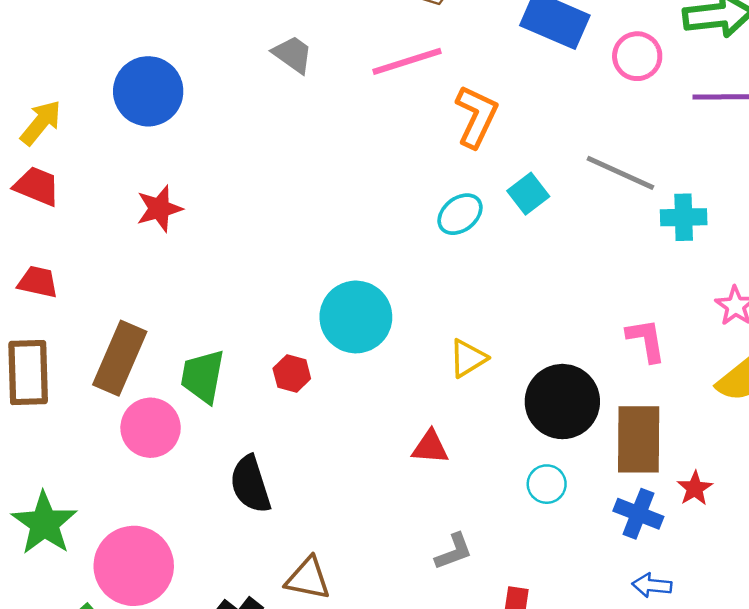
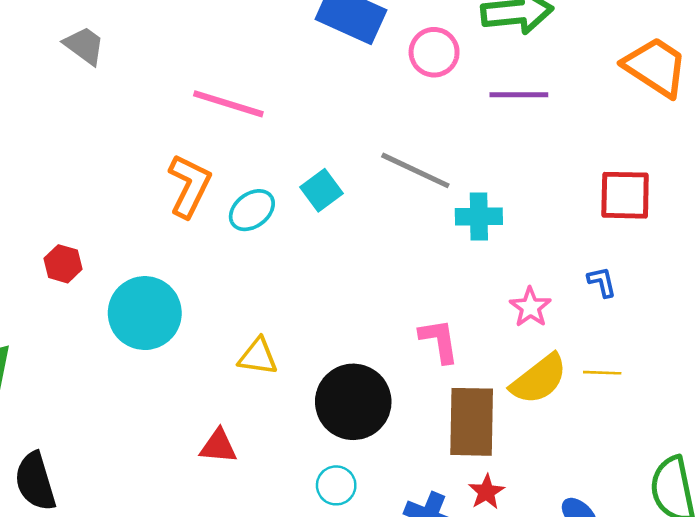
pink line: (407, 61) -> (228, 104), moved, turned 34
orange L-shape: (476, 116) -> (189, 186), moved
yellow triangle: (468, 358) -> (258, 357), turned 39
red hexagon: (292, 374) -> (63, 264), moved
brown rectangle: (639, 439) -> (472, 422), moved

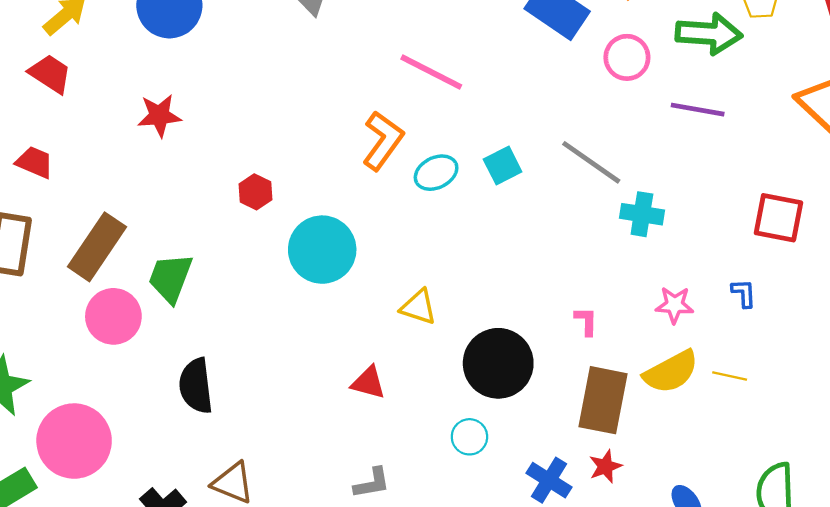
pink star: (530, 307) -> (674, 305), turned 30
pink L-shape: (439, 341) -> (586, 321), size x0.7

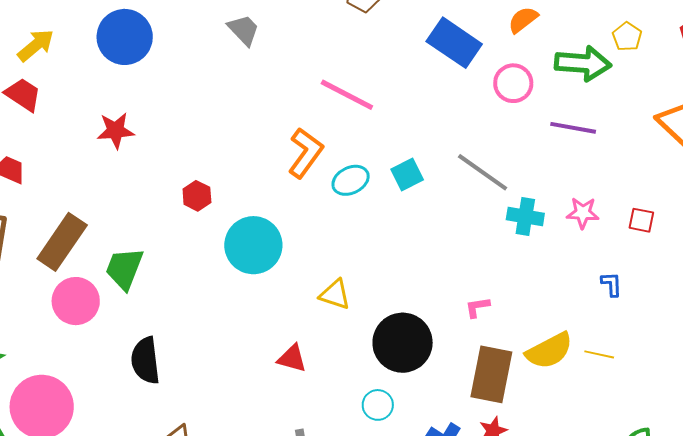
red square: (778, 218) -> (641, 220), size x0.6
pink star: (674, 305) -> (583, 213), moved
pink L-shape: (586, 321) -> (477, 307), turned -100

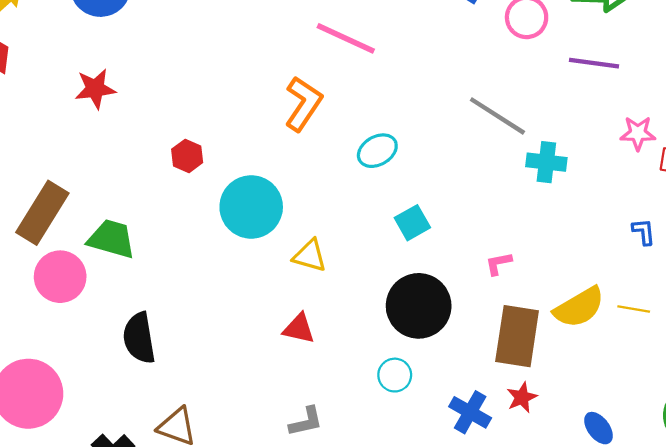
cyan square: (407, 175) -> (412, 223), moved
cyan ellipse: (351, 180) -> (377, 151), moved
pink star: (583, 213) -> (638, 133), moved
green trapezoid: (124, 269) -> (111, 239), turned 87
yellow triangle: (335, 294) -> (310, 256), moved

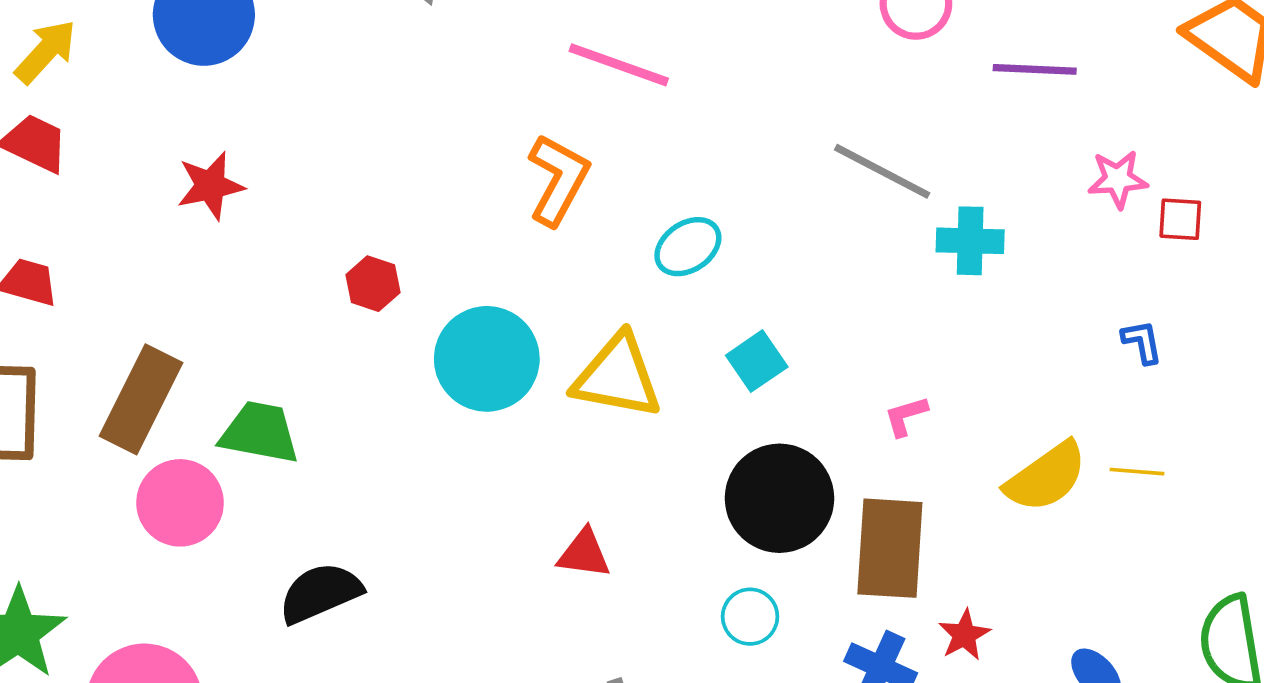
yellow triangle: (310, 256) -> (617, 377), moved, size x1.6
brown rectangle: (517, 336) -> (890, 548), moved
black semicircle: (139, 338) -> (320, 593), turned 81

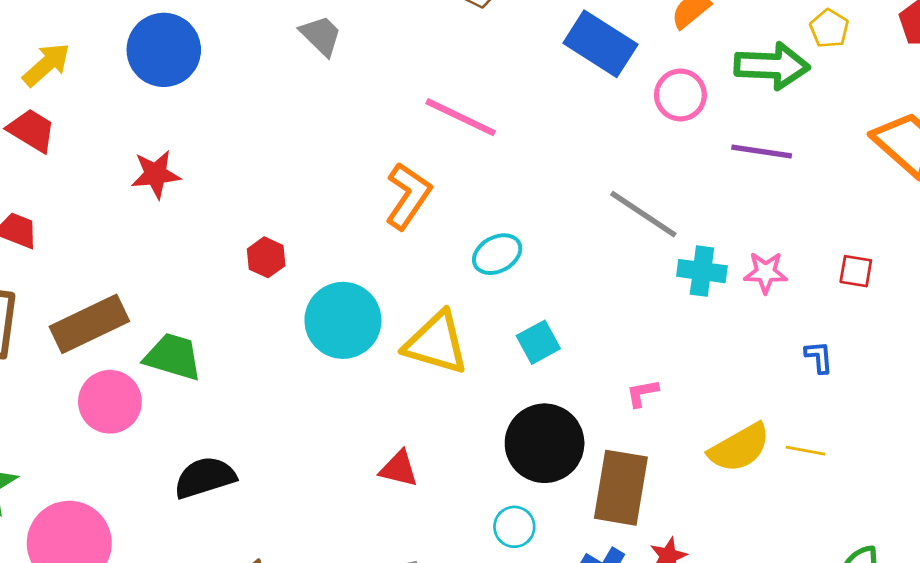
pink star: (1118, 179) -> (766, 272), moved
brown rectangle: (141, 399) -> (89, 324), turned 32

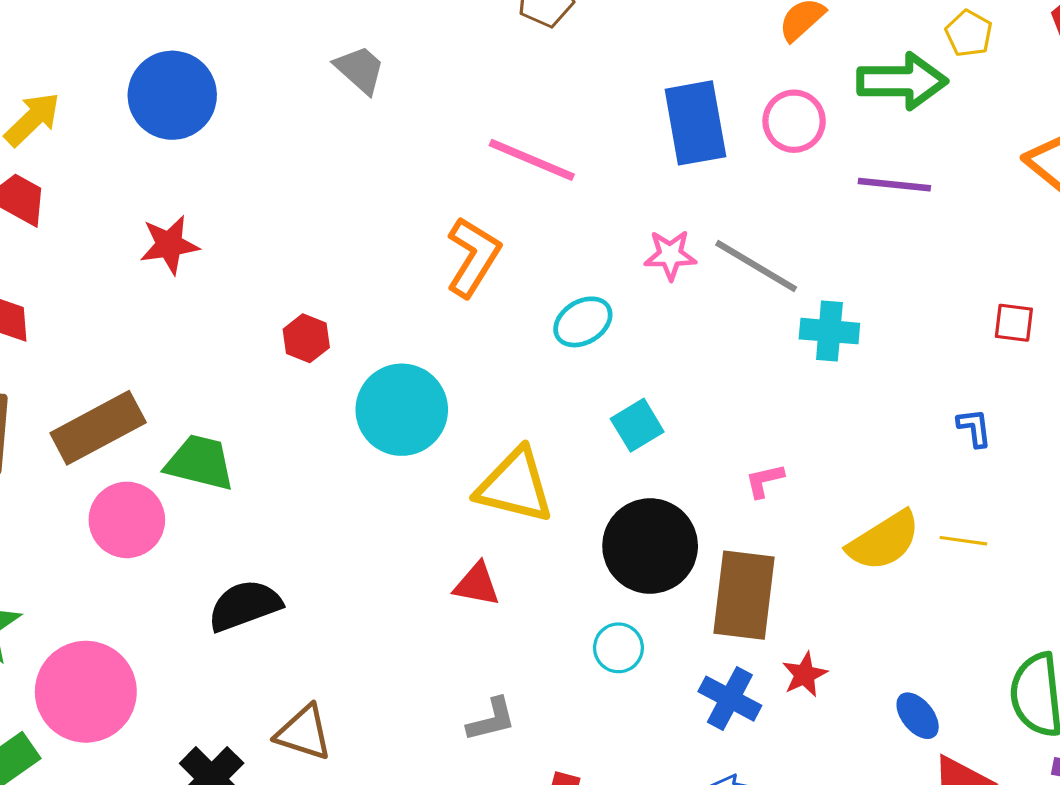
blue rectangle: (600, 44) -> (695, 123), moved, turned 50
pink star: (766, 272) -> (670, 255), moved
yellow triangle: (436, 343) -> (515, 486), moved

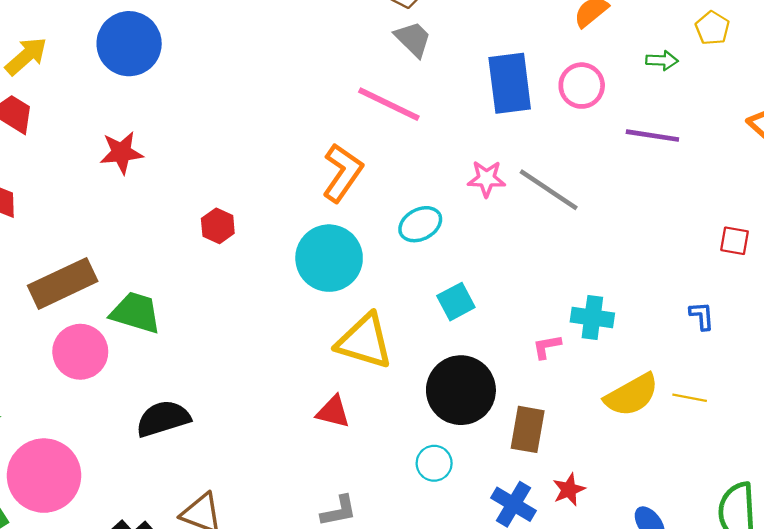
gray trapezoid: (360, 69) -> (413, 39), moved
green arrow: (902, 81) -> (662, 60), size x0.5
cyan cross: (829, 331) -> (592, 317), moved
cyan circle: (402, 410) -> (329, 258), moved
brown rectangle: (744, 595) -> (528, 429), size x0.7

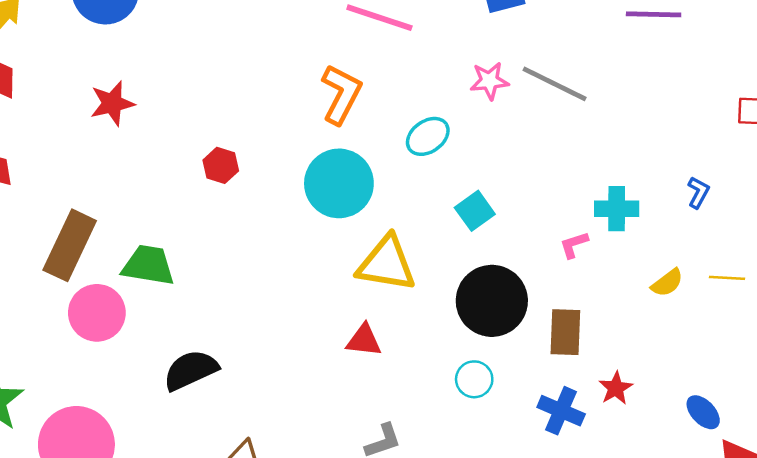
brown rectangle: (63, 283) -> (70, 245), turned -32
blue L-shape: (702, 316) -> (698, 192), moved, turned 40
yellow semicircle: (632, 395) -> (667, 283), size x0.6

